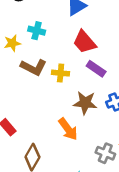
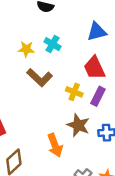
purple rectangle: (96, 69) -> (98, 96), turned 66
yellow cross: (61, 73) -> (74, 92), moved

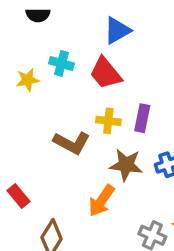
red trapezoid: (94, 68) -> (106, 73), moved
brown L-shape: (40, 78) -> (72, 143), moved
orange arrow: (55, 145) -> (102, 201), turned 70

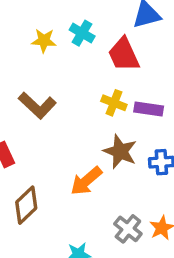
purple rectangle: (142, 118) -> (149, 109), turned 72
brown L-shape: (72, 143) -> (37, 105), moved

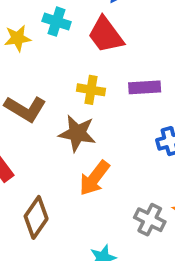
yellow cross: (114, 103) -> (91, 90), moved
brown star: (120, 152) -> (77, 133), moved

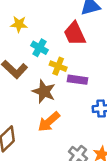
cyan cross: (57, 22) -> (39, 48), moved
purple rectangle: (145, 87) -> (77, 80), moved

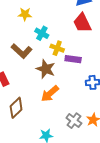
red trapezoid: (75, 34) -> (82, 23), moved

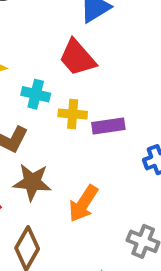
red trapezoid: (82, 23) -> (77, 58), moved
brown star: (46, 69) -> (32, 182), moved

